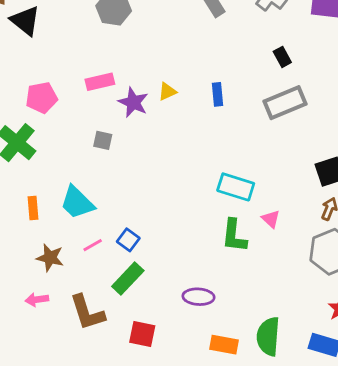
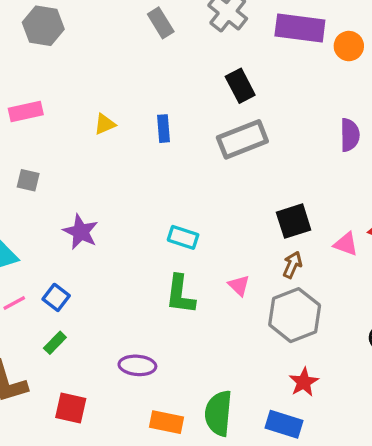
black rectangle: (282, 57) -> (240, 86), size x1.4
purple star: (133, 102) -> (81, 232), moved
cyan rectangle: (236, 187) -> (183, 237), size x0.7
pink triangle: (271, 219) -> (239, 285), moved
green rectangle: (128, 279) -> (55, 343), size x0.6

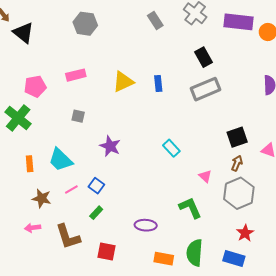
yellow triangle: (105, 124) -> (123, 82), size x1.6
cyan rectangle: (183, 237) -> (171, 148), turned 30
green L-shape: (180, 294) -> (190, 208), moved, turned 150

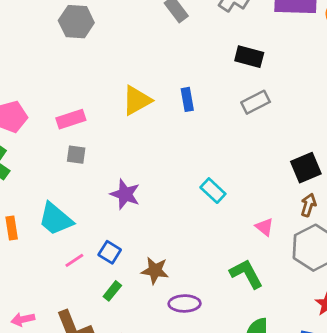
black rectangle: (203, 57) -> (249, 57), turned -42
pink rectangle: (76, 75) -> (71, 119), moved
gray rectangle: (206, 89) -> (256, 102), size x0.7
brown star: (42, 198) -> (155, 271), moved

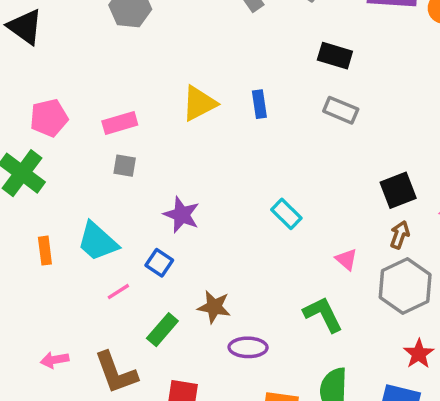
gray rectangle: (256, 102) -> (341, 110), turned 48
blue square: (110, 252) -> (159, 263), moved
green rectangle: (112, 291) -> (162, 330), size x1.4

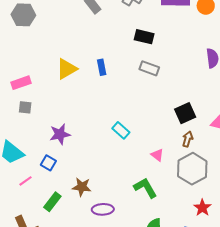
purple star: (182, 215) -> (60, 134), turned -30

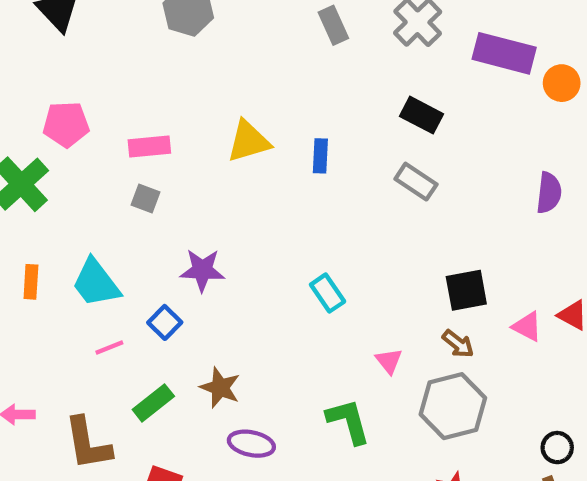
brown arrow: (188, 139) -> (458, 344), turned 98

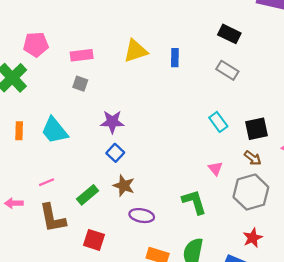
cyan rectangle: (328, 293) -> (218, 122), moved
blue square: (165, 322) -> (115, 153), moved
pink line: (109, 347) -> (47, 182), moved

